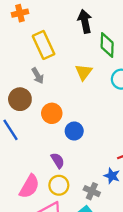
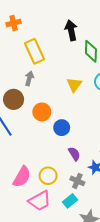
yellow triangle: (84, 72) -> (74, 85), moved
gray arrow: (38, 76) -> (29, 78), turned -136
purple semicircle: (58, 160) -> (74, 154), moved

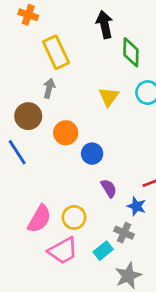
orange cross: (14, 23) -> (28, 15), turned 32
gray cross: (77, 181) -> (124, 233), moved

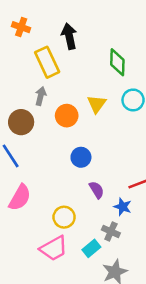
black arrow: (105, 25) -> (69, 36), moved
orange circle: (66, 133) -> (67, 116), moved
pink semicircle: (39, 219) -> (20, 198), moved

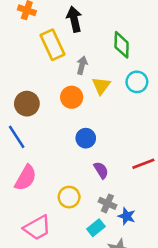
gray arrow: (41, 96) -> (82, 65), moved
blue star: (123, 207) -> (127, 216), moved
gray cross: (111, 231) -> (107, 203), moved
pink trapezoid: (54, 248) -> (37, 228), moved

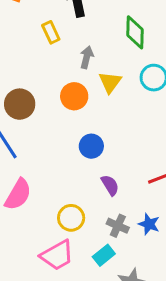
yellow rectangle: (52, 45) -> (51, 32), size x0.6
blue star: (127, 216) -> (149, 224), moved
pink trapezoid: (37, 228) -> (57, 255), moved

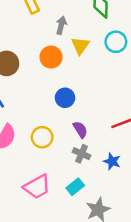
yellow circle: (71, 218) -> (42, 137), moved
gray cross: (118, 226) -> (82, 154), moved

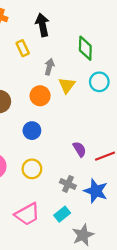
blue circle: (65, 98) -> (32, 131), moved
purple semicircle: (80, 130) -> (80, 149), moved
blue star: (112, 161) -> (96, 191), size x1.5

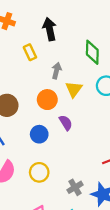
purple semicircle: (80, 149) -> (66, 123), moved
gray cross: (68, 184) -> (75, 187), turned 35

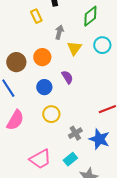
green diamond: (92, 52) -> (90, 16), turned 50
orange circle: (47, 100) -> (42, 57), moved
yellow circle: (39, 172) -> (51, 114), moved

